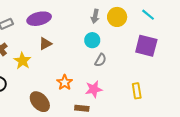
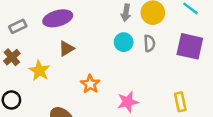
gray semicircle: (100, 60) -> (149, 43), moved, turned -32
orange star: (65, 82) -> (90, 84), moved

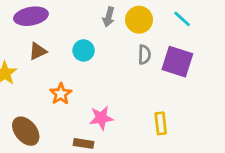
cyan circle: (124, 42) -> (84, 50), moved
gray semicircle: (149, 43) -> (144, 55), moved

